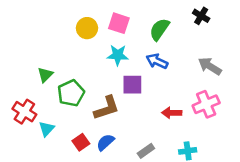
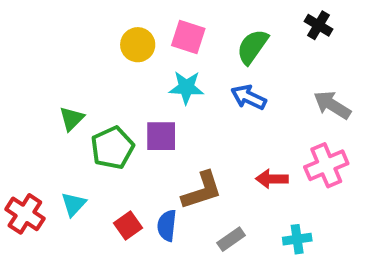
purple square: (132, 85) -> (161, 136), moved
brown L-shape: (107, 108) -> (202, 191), moved
red cross: (24, 112) -> (25, 214), moved
blue semicircle: (105, 142) -> (167, 226), turned -42

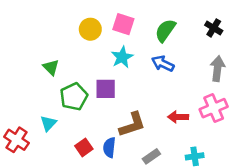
black cross: (319, 25) -> (214, 28), moved
cyan star: (186, 87) -> (122, 57), turned -30
gray arrow: (332, 105) -> (217, 69), turned 65
green triangle: (72, 119) -> (51, 67), moved, turned -30
cyan triangle: (74, 204) -> (48, 123), moved

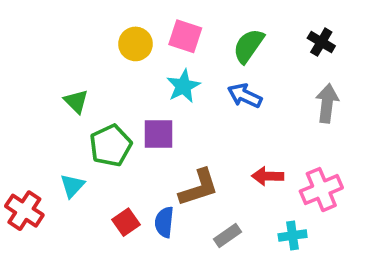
pink cross: (214, 108) -> (321, 190), moved

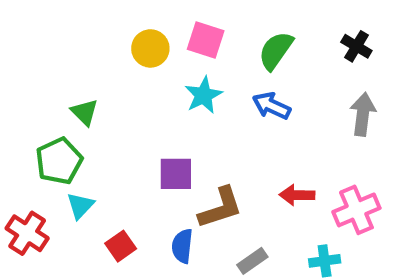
purple square: (158, 134) -> (176, 174), moved
green pentagon: (111, 145) -> (59, 161), moved
red square: (126, 222) -> (121, 246), moved

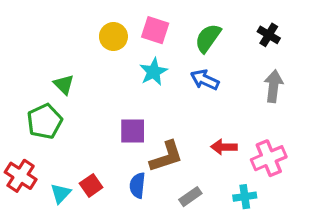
cyan triangle: (80, 206) -> (61, 193), moved

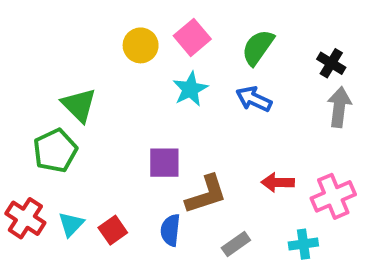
pink square: (155, 30) -> (192, 37), turned 32
black cross: (269, 35) -> (331, 63), moved
green triangle: (64, 85) -> (79, 105), size x1.4
cyan triangle: (61, 193) -> (71, 224), moved

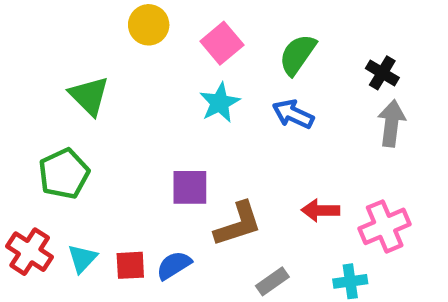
yellow circle: (141, 45) -> (149, 25), moved
green triangle: (79, 105) -> (89, 96), moved
red square: (113, 230) -> (130, 265), turned 32
blue semicircle: (170, 230) -> (174, 265), moved, turned 52

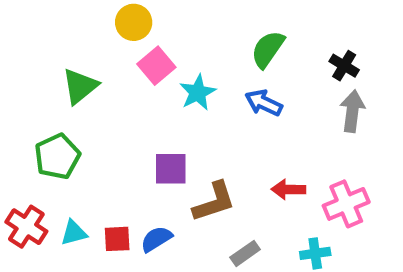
pink square: (222, 43) -> (156, 66), moved
green triangle: (89, 96) -> (80, 86), turned 36
cyan triangle: (82, 258) -> (74, 233), turned 32

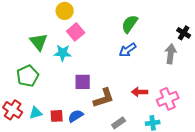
black cross: (344, 66) -> (184, 33), moved
green triangle: (80, 86) -> (39, 42), turned -30
cyan star: (198, 92) -> (63, 53), moved, turned 30
blue arrow: (264, 103) -> (128, 50), turned -60

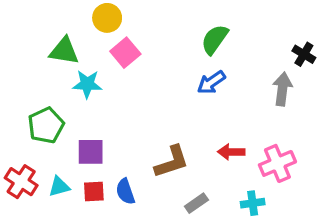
green triangle: (39, 42) -> (64, 51), moved, turned -42
cyan star: (63, 53) -> (87, 84), moved
purple square: (83, 82) -> (91, 152), moved
blue semicircle: (76, 116) -> (125, 192), turned -77

